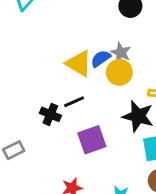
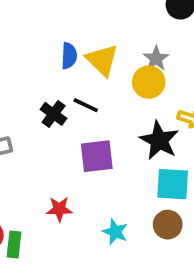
blue semicircle: (101, 59) -> (69, 56), moved, turned 114
black line: (74, 102) -> (86, 105), turned 36

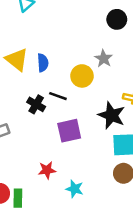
yellow triangle: (102, 60) -> (17, 60), moved
yellow circle: (149, 82) -> (82, 76), moved
cyan star: (115, 232) -> (75, 189), moved

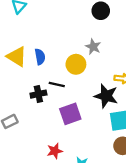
black cross: (36, 104) -> (38, 94), turned -35

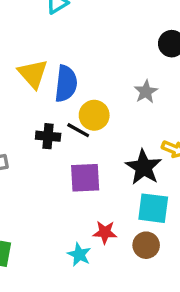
blue semicircle: (40, 57) -> (66, 84), size x1.5
yellow circle: (76, 64) -> (94, 115), moved
red star: (55, 151) -> (105, 232), moved

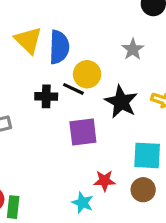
black star: (144, 167) -> (121, 102), moved

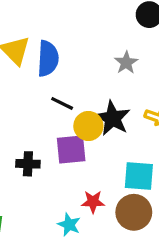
yellow circle: (87, 74) -> (88, 126), moved
black cross: (46, 96) -> (28, 164), moved
brown circle: (143, 190) -> (134, 212), size x1.4

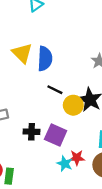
purple square: (71, 149) -> (56, 135), moved, turned 30
cyan star: (69, 225) -> (65, 164), moved

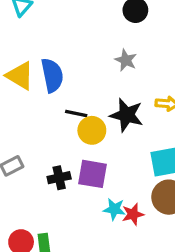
yellow circle: (73, 105) -> (92, 130), moved
red star: (77, 158) -> (133, 214), moved

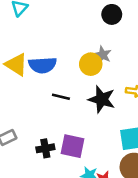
blue semicircle: (52, 75) -> (42, 65), turned 96
yellow circle: (92, 130) -> (91, 64), moved

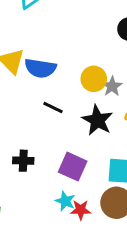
gray star: (103, 55) -> (112, 86), moved
purple square: (72, 146) -> (73, 167), moved

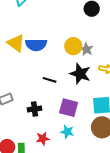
black line: (53, 107) -> (50, 80), moved
red star: (81, 210) -> (43, 138), moved

